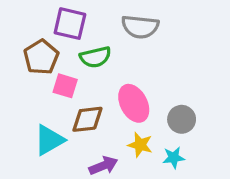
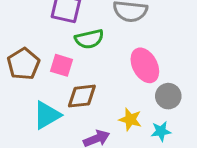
brown pentagon: (41, 57) -> (23, 64), moved
pink ellipse: (134, 103) -> (145, 65), moved

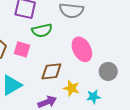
brown diamond: (82, 96) -> (51, 71), moved
gray circle: (168, 96) -> (108, 71), moved

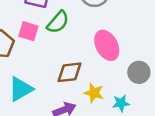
green semicircle: (42, 30) -> (58, 22), turned -36
pink square: (22, 49) -> (28, 31), moved

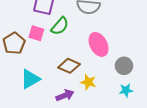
brown diamond: (69, 72) -> (69, 66), turned 30
cyan star: (121, 103) -> (126, 90), moved

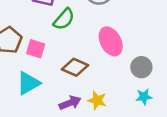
pink square: (36, 33) -> (36, 49), moved
yellow star: (88, 82) -> (97, 100), moved

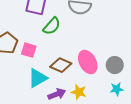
pink ellipse: (111, 41) -> (88, 62), moved
cyan triangle: (28, 83) -> (38, 78), moved

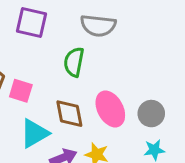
green semicircle: (52, 26) -> (74, 62), moved, turned 150
brown diamond: (61, 65) -> (69, 114), turned 55

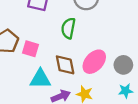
pink ellipse: (110, 109) -> (94, 62), turned 70
cyan triangle: (34, 133) -> (40, 79), turned 30

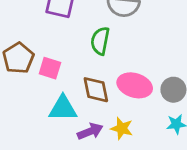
pink ellipse: (94, 62) -> (135, 85), turned 65

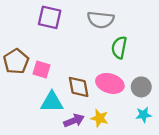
green semicircle: (100, 41) -> (119, 48), moved

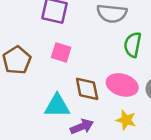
pink square: (42, 70) -> (61, 52), moved
yellow star: (99, 118) -> (126, 120), moved

